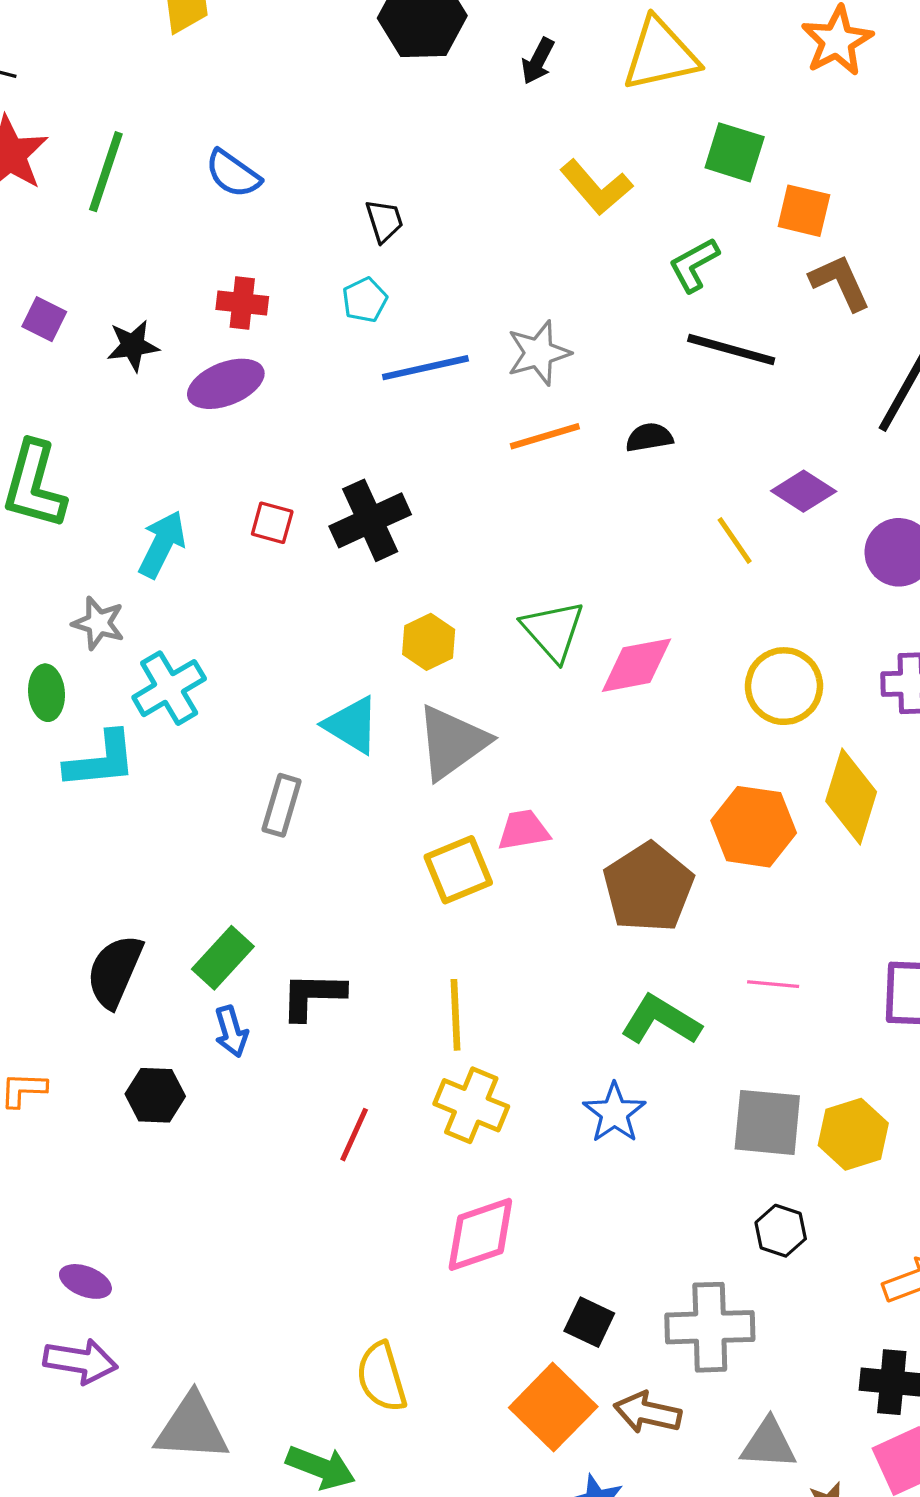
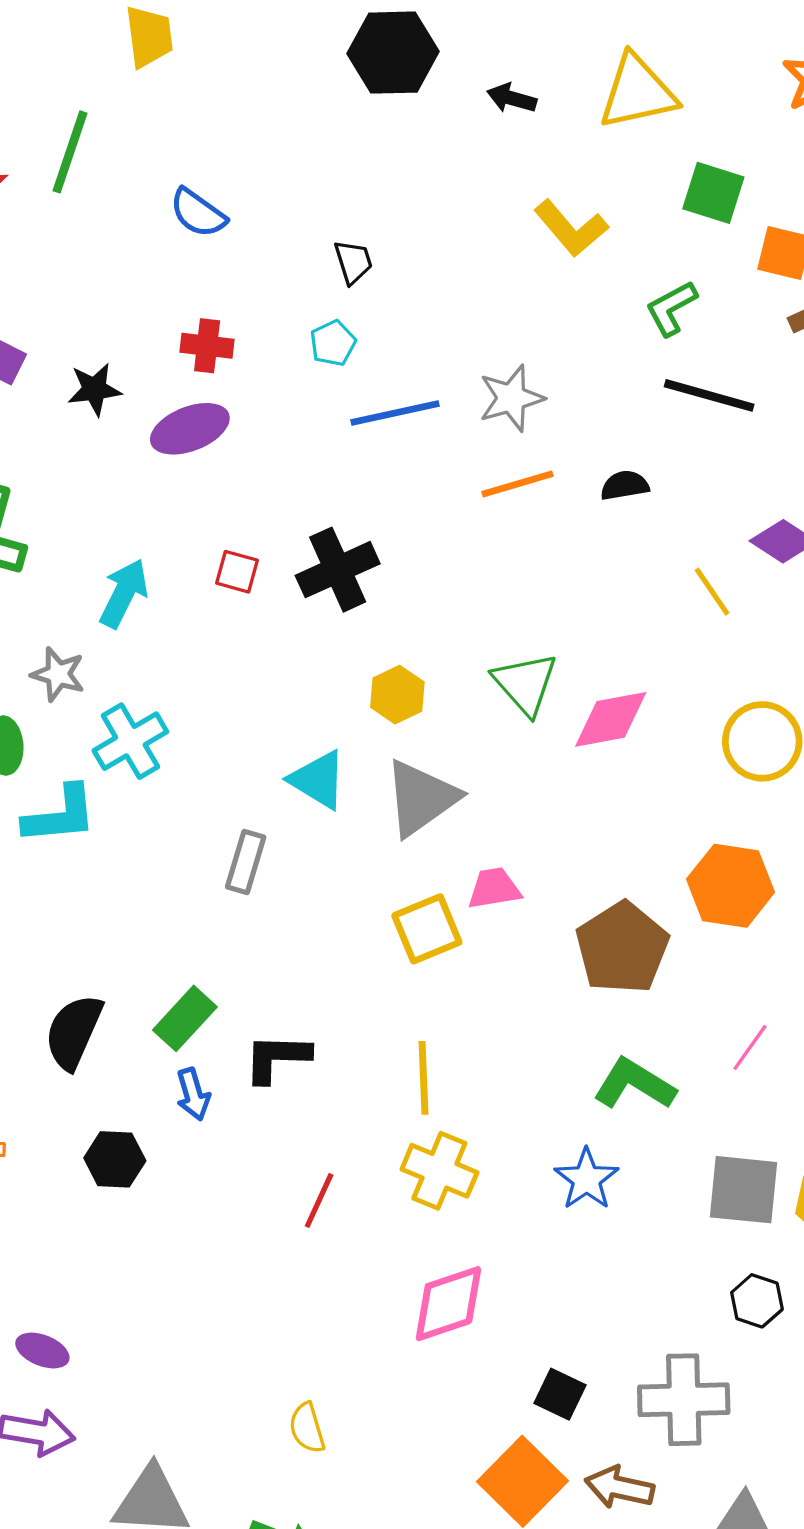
black arrow: (538, 61) -> (512, 98), turned 78
green line: (106, 172) -> (70, 152), moved
pink line: (773, 984) -> (750, 1047), turned -60
yellow semicircle: (382, 1377) -> (307, 1428), moved, size x0.7

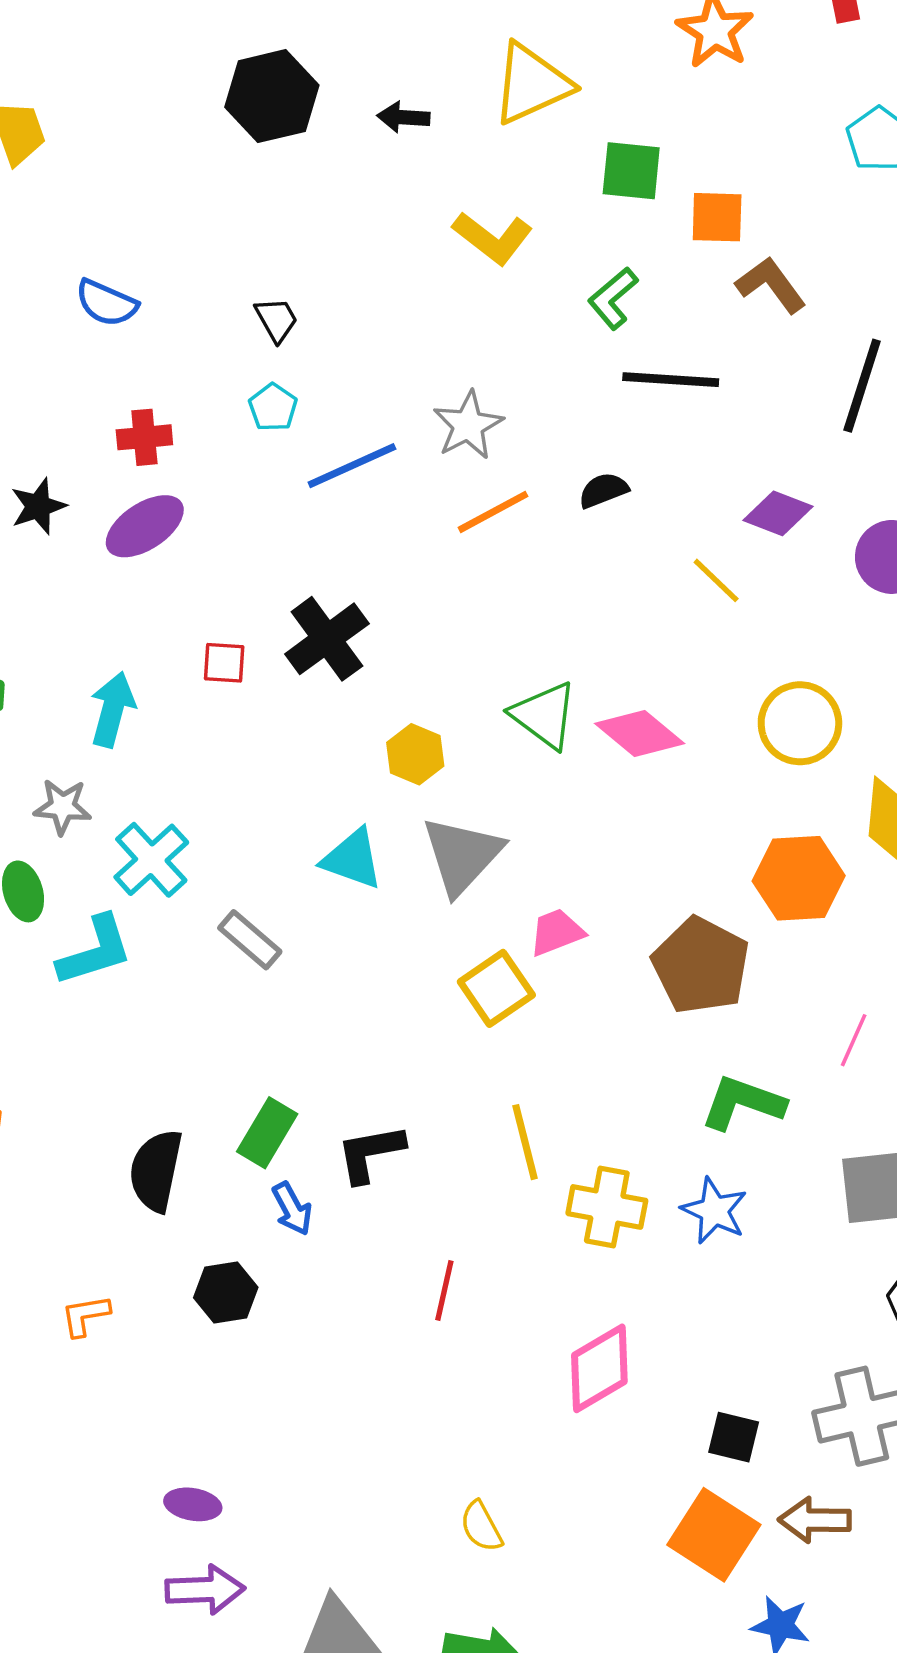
pink diamond: (611, 719) -> (640, 734), turned 62
gray rectangle: (246, 862) -> (250, 940), moved, turned -54
yellow cross: (439, 1171) -> (607, 1207), moved

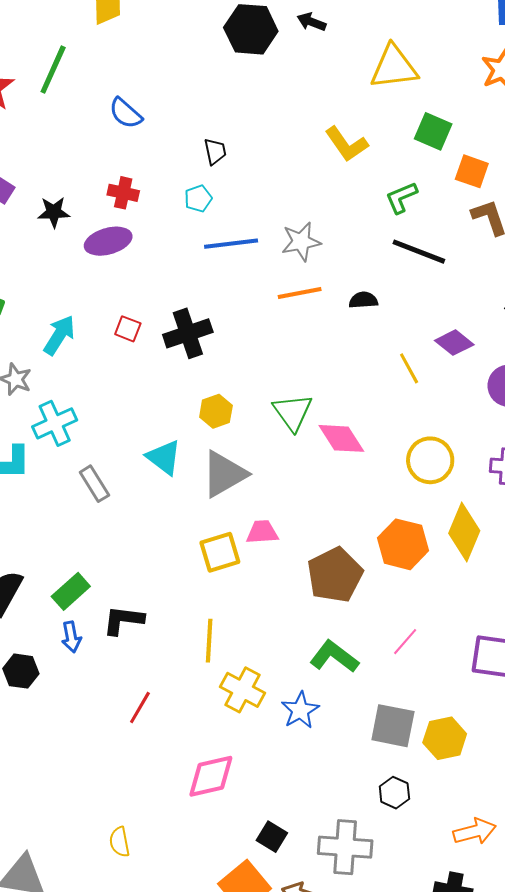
black arrow: (403, 117) -> (312, 22), moved

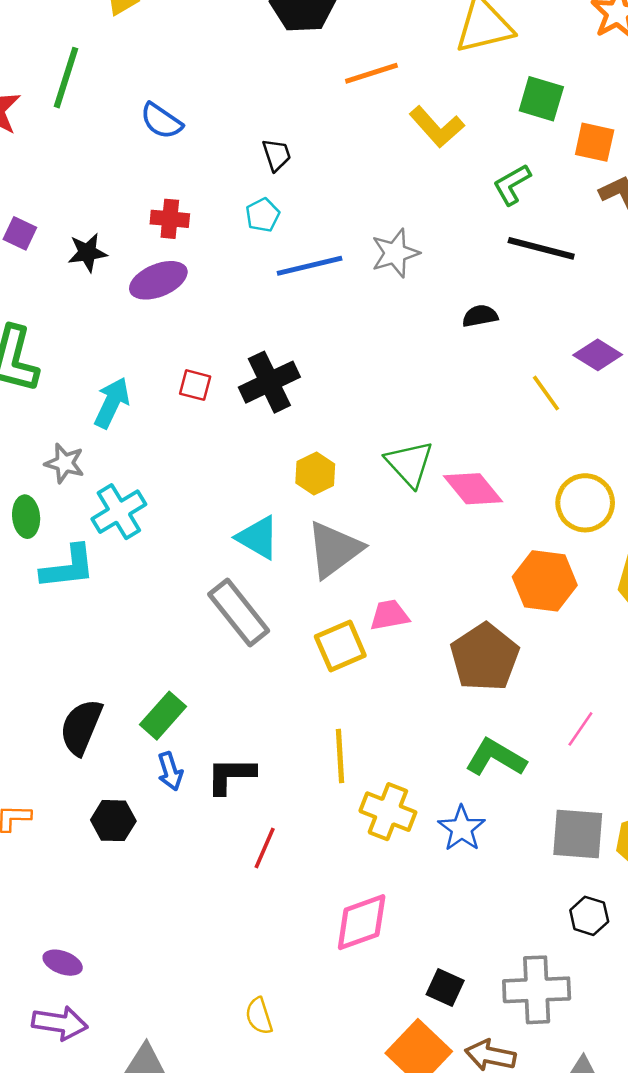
orange line: (300, 293) -> (371, 73), moved
gray rectangle: (94, 484) -> (239, 612), moved, size x1.5
orange hexagon: (403, 544) -> (545, 581), moved
black L-shape: (123, 620) -> (231, 775), moved

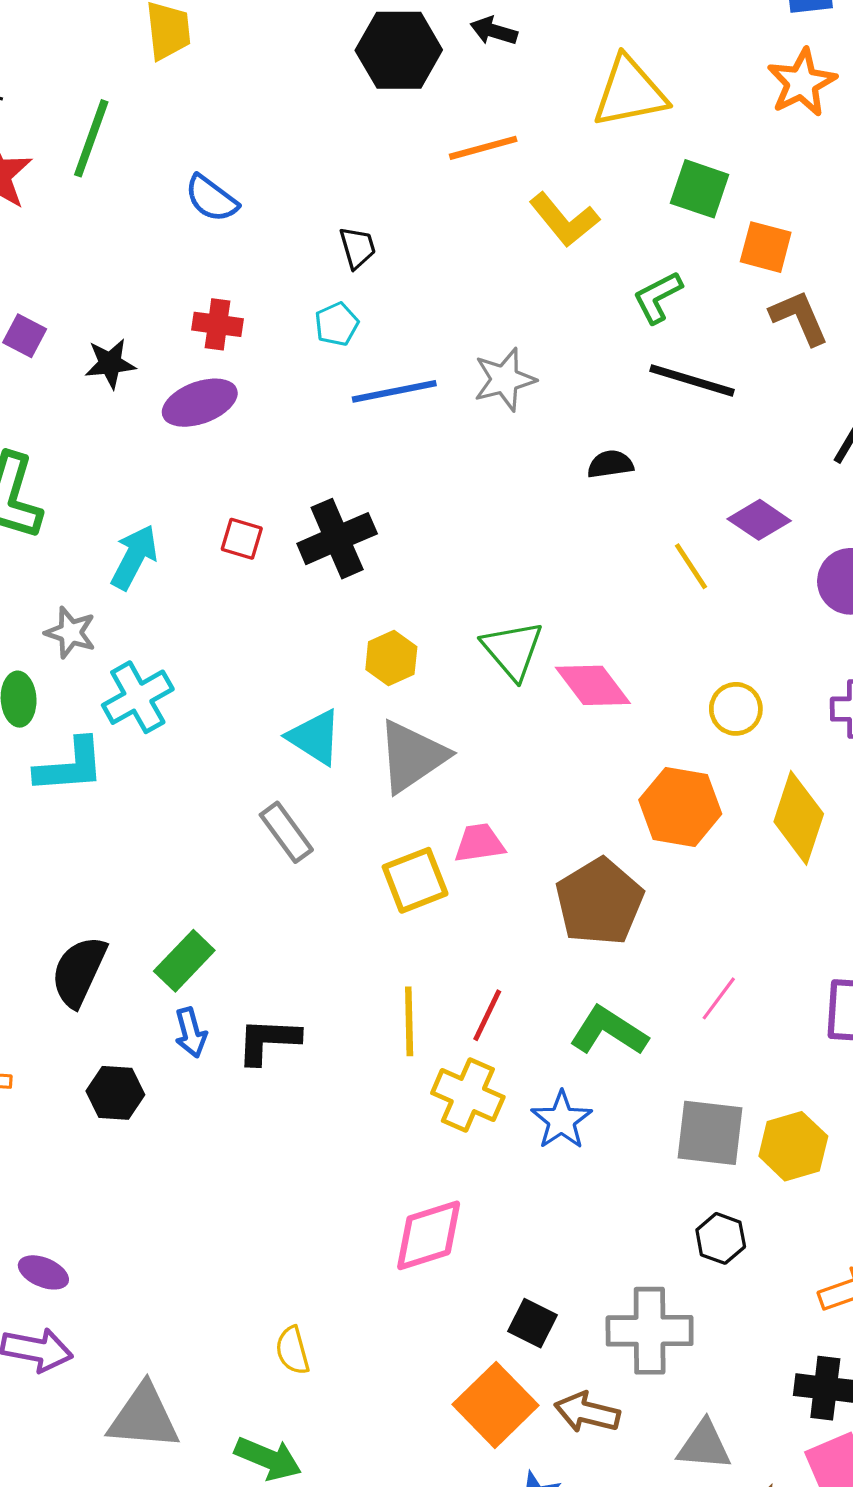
yellow circle: (585, 503) -> (736, 709), size x0.7
gray rectangle: (239, 612) -> (286, 832), size x0.7
red line: (265, 848) -> (487, 1015), moved

